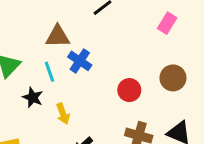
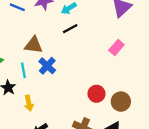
brown circle: (173, 78) -> (121, 102), moved
red circle: (129, 90) -> (96, 94), moved

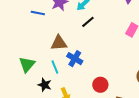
red circle: (96, 94) -> (100, 85), moved

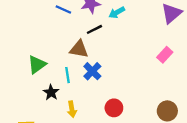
black line: (88, 22) -> (94, 29), moved

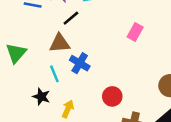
pink rectangle: (165, 55) -> (135, 32), moved
green triangle: (37, 65) -> (16, 53), moved
yellow arrow: (72, 109) -> (68, 109), turned -133

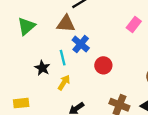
cyan line: (54, 74) -> (63, 58), moved
red circle: (112, 96) -> (103, 65), moved

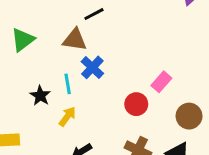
pink rectangle: (134, 25) -> (161, 82), moved
red circle: (103, 65) -> (136, 104), moved

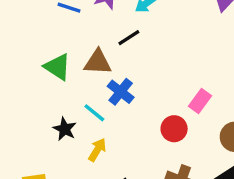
black line: (94, 14) -> (129, 38), moved
green triangle: (23, 40) -> (58, 67), moved, turned -45
cyan line: (68, 84) -> (94, 113), turned -36

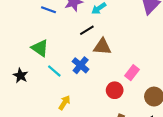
brown triangle: (98, 62) -> (102, 47), moved
cyan line: (94, 113) -> (54, 71), moved
black star: (65, 129) -> (20, 76), moved

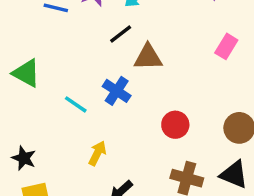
green triangle: (40, 48) -> (26, 73), moved
pink rectangle: (132, 73) -> (226, 46), moved
black star: (20, 76) -> (24, 158), moved

